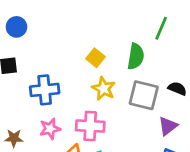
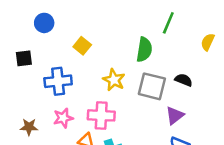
blue circle: (16, 27) -> (44, 23), moved
yellow square: (96, 58) -> (82, 46), moved

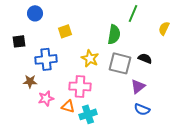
yellow square: (82, 46) -> (65, 31), turned 32
pink star: (63, 118) -> (46, 98), moved
brown star: (29, 127) -> (30, 81), moved

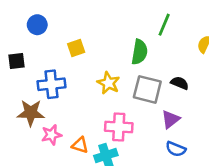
brown star: (30, 81) -> (31, 113), size x1.5
pink cross: (80, 86) -> (119, 127), moved

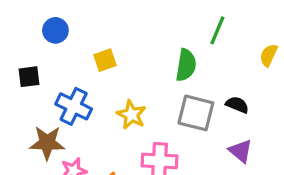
yellow star: (108, 83) -> (131, 115), moved
blue cross: (51, 84) -> (74, 106), turned 32
purple triangle: (171, 119) -> (240, 151), moved, turned -42

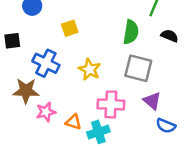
black semicircle: (237, 105) -> (170, 36), moved
purple triangle: (240, 151) -> (152, 101), moved

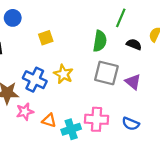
blue cross: (46, 63) -> (35, 80), moved
purple triangle: (152, 101) -> (133, 82), moved
pink cross: (111, 104) -> (96, 119), moved

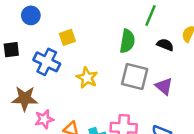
blue cross: (35, 80) -> (47, 62), moved

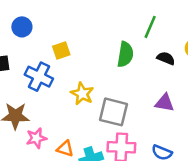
gray square: (135, 77) -> (114, 112), moved
purple triangle: (164, 86) -> (165, 103), turned -30

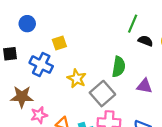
green semicircle: (125, 54) -> (119, 67), moved
black semicircle: (166, 58) -> (146, 41), moved
gray square: (114, 112) -> (102, 94), turned 35

